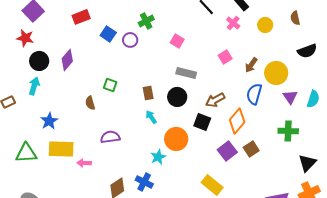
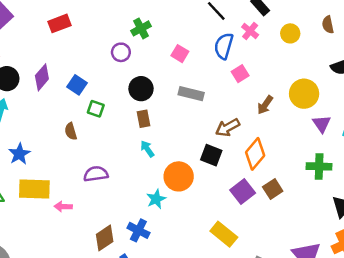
blue square: (108, 34) -> (77, 85), moved
brown arrow: (251, 65) -> (265, 105), moved
blue semicircle: (254, 94) -> (224, 46), moved
black circle: (177, 97) -> (141, 89), moved

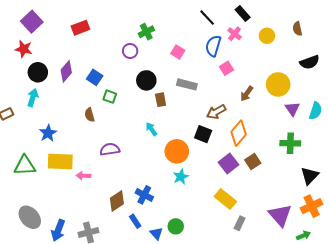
brown rectangle: (144, 119) -> (161, 100), moved
cyan star: (156, 199) -> (181, 177), moved
yellow rectangle: (224, 234) -> (225, 199), moved

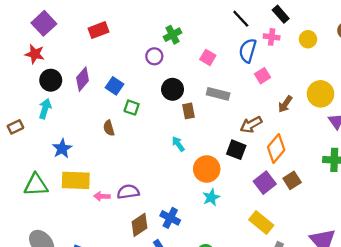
pink cross: (235, 34) -> (272, 37), turned -32
purple semicircle: (110, 149) -> (128, 192), moved

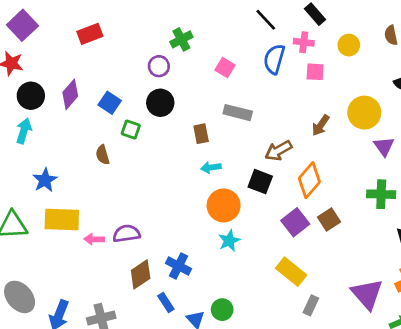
pink square: (262, 76) -> (315, 72), moved, turned 35
black circle: (173, 89) -> (160, 103), moved
cyan arrow: (178, 144) -> (211, 167), moved, turned -63

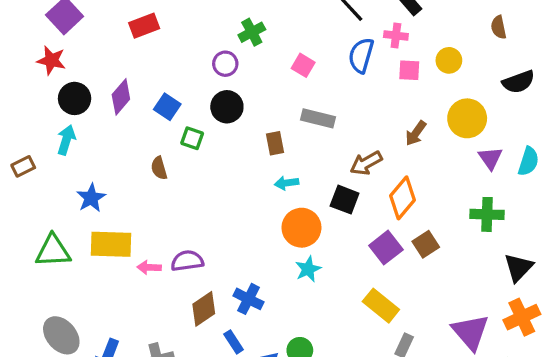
yellow circle: (349, 45) -> (449, 60), moved

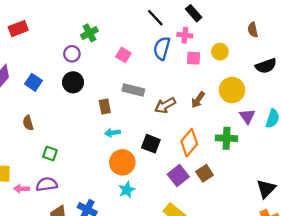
green square: (192, 138) -> (50, 154), moved
brown arrow: (366, 163) -> (165, 105), moved
green cross: (487, 214) -> (227, 138), moved

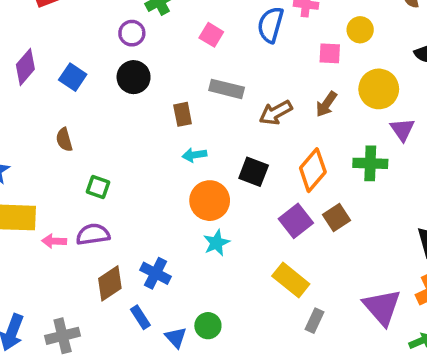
pink square: (194, 58) -> (330, 53), moved

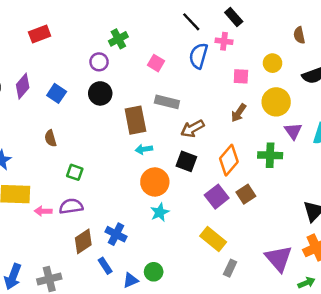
yellow circle: (360, 30) -> (273, 63), moved
brown arrow: (276, 113) -> (192, 129), moved
brown rectangle: (183, 114) -> (135, 120), size x1.6
blue triangle: (176, 338) -> (131, 280), turned 49

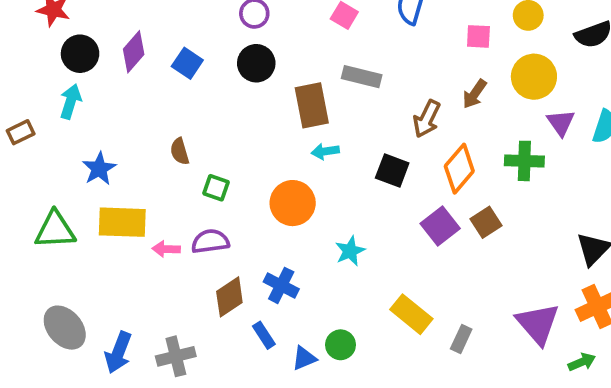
brown arrow: (192, 129) -> (427, 119), moved, turned -35
brown semicircle: (50, 138) -> (180, 151), moved
orange circle: (155, 182) -> (293, 203), moved
yellow rectangle: (213, 239) -> (411, 314), moved

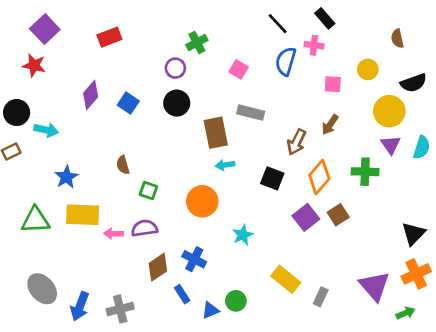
black circle: (80, 54) -> (17, 112), moved
yellow circle: (534, 77) -> (389, 111), moved
cyan arrow: (70, 102) -> (46, 130), turned 85

